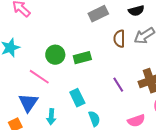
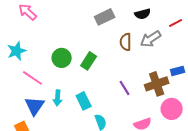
green rectangle: (82, 58) -> (89, 61), turned -42
pink line: (39, 77) -> (33, 78), moved
cyan arrow: (51, 117) -> (58, 98), moved

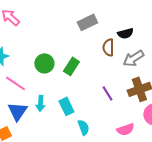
black semicircle: (143, 14) -> (125, 33), moved
gray arrow: (151, 39) -> (133, 58), moved

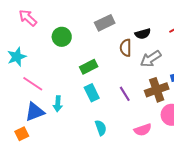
green circle: (44, 63) -> (62, 37), moved
green rectangle: (71, 66) -> (89, 67), turned 30
cyan rectangle: (66, 106) -> (92, 93), moved
blue triangle: (17, 111) -> (35, 112), turned 35

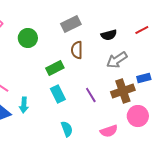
brown semicircle: (126, 48) -> (77, 50), moved

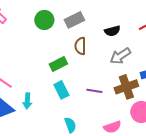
green circle: (28, 38) -> (44, 20), moved
purple line: (91, 95) -> (94, 91), turned -49

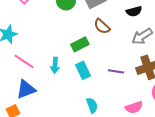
brown semicircle: (80, 46) -> (102, 26), turned -48
cyan arrow: (27, 101) -> (55, 65), moved

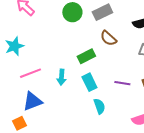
pink line: (24, 61) -> (30, 73), turned -55
cyan semicircle: (92, 105) -> (99, 106), moved

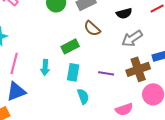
pink line: (30, 73) -> (14, 63), turned -55
cyan rectangle: (89, 82) -> (73, 72), turned 36

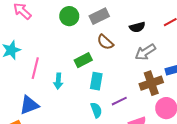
pink line: (14, 63) -> (35, 68), moved
cyan rectangle: (73, 72) -> (96, 81), moved
purple line: (106, 73) -> (119, 101), moved, turned -35

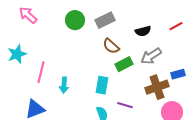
green rectangle: (83, 60) -> (124, 64), moved
purple line: (119, 101) -> (125, 105), turned 42

